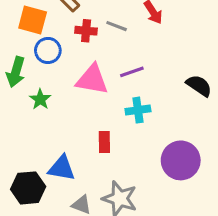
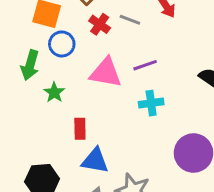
red cross: (86, 31) -> (100, 24), turned 30
red rectangle: (104, 142) -> (80, 129), moved
blue triangle: (62, 168) -> (95, 161), moved

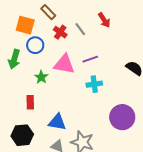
gray line: (130, 20) -> (80, 29), turned 32
green star: (54, 92) -> (41, 77), moved
red rectangle: (80, 129) -> (30, 102), moved

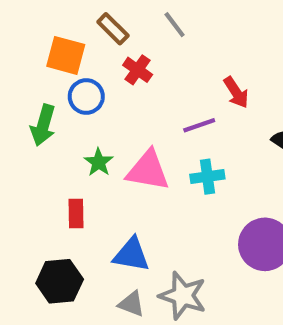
red arrow: (104, 20) -> (236, 92), moved
gray line: (80, 29) -> (175, 25), moved
pink triangle: (64, 64) -> (148, 170), moved

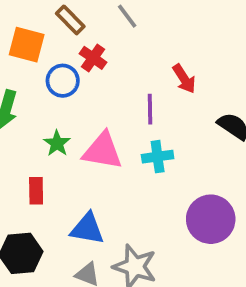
blue circle: (86, 97) -> (63, 81), moved
purple line: (199, 125) -> (150, 109), turned -72

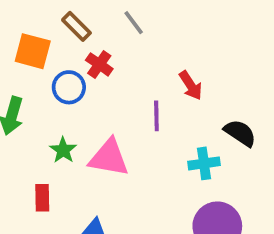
cyan cross: (158, 157) -> (204, 163), moved

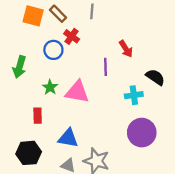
gray line: (134, 23) -> (92, 11), turned 42
orange square: (33, 51) -> (33, 16), moved

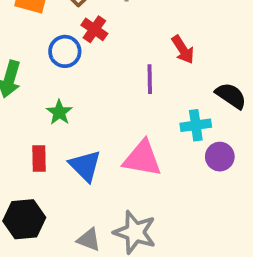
pink triangle: (77, 92) -> (142, 158), moved
purple circle: (142, 133) -> (220, 157), moved, size x0.6
blue triangle: (68, 138) -> (85, 166), moved, turned 35

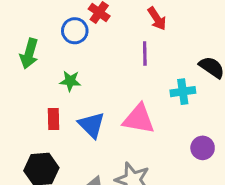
red arrow: (183, 50) -> (157, 19), moved
green star: (59, 112) -> (70, 81), turned -30
purple circle: (220, 157) -> (203, 148), moved

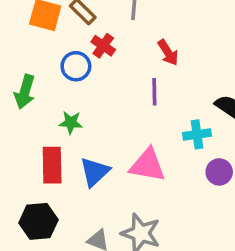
red rectangle: (53, 119) -> (52, 165), size x1.5
blue triangle: (92, 125) -> (95, 172), turned 32
purple circle: (203, 148) -> (219, 172), moved

